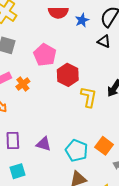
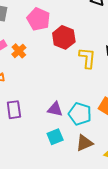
purple triangle: (44, 144) -> (55, 109), moved
cyan square: (18, 171) -> (55, 137), moved

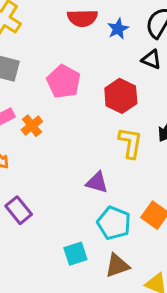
red hexagon: (64, 37) -> (121, 96), moved
purple triangle: (55, 109) -> (97, 182), moved
purple rectangle: (14, 110) -> (19, 210), turned -36

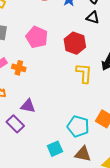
orange cross: (32, 126) -> (19, 68), turned -32
purple triangle: (97, 182) -> (28, 106), moved
brown triangle: (117, 266) -> (83, 154), turned 36

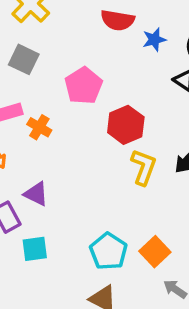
red hexagon: (75, 43) -> (126, 125), moved
cyan square: (55, 149) -> (35, 249), moved

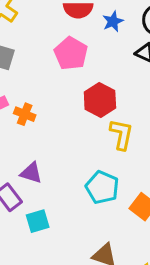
pink pentagon: (84, 86) -> (71, 53), moved
cyan pentagon: (108, 251) -> (102, 187), moved

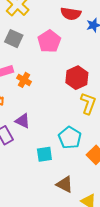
pink pentagon: (71, 53) -> (49, 41), moved
cyan square: (38, 221) -> (44, 154), moved

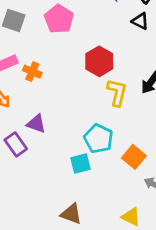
cyan square: (44, 154) -> (81, 163), moved
brown triangle: (65, 184) -> (71, 214), moved

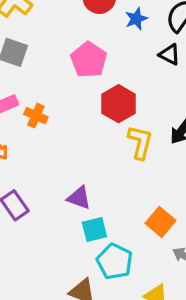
pink pentagon: (59, 19) -> (89, 60), moved
purple triangle: (36, 124) -> (79, 198), moved
cyan pentagon: (98, 139) -> (115, 261), moved

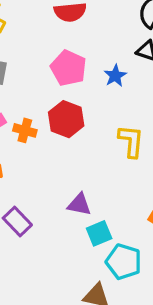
blue star: (136, 19) -> (115, 76), moved
red hexagon: (119, 104) -> (66, 119), moved

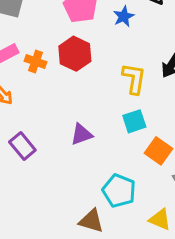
purple triangle: (79, 204) -> (81, 134), turned -35
cyan square: (99, 233) -> (134, 121), moved

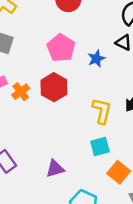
orange cross: (35, 62) -> (21, 92), turned 30
purple triangle: (81, 134) -> (55, 169), moved

